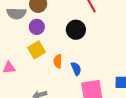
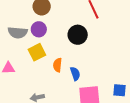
gray semicircle: (16, 13) -> (18, 33), moved

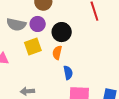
black circle: (78, 35) -> (62, 32), moved
orange semicircle: (57, 65) -> (57, 53), moved

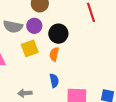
blue semicircle: (68, 73) -> (54, 80), moved

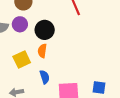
yellow square: (30, 48) -> (22, 59), moved

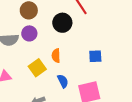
black circle: (45, 30) -> (62, 23), moved
blue square: (99, 88) -> (95, 56), moved

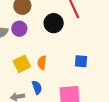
orange semicircle: (56, 56) -> (42, 63), moved
blue semicircle: (63, 81) -> (37, 87), moved

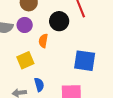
blue square: (81, 61) -> (85, 61), size x1.6
orange semicircle: (42, 63) -> (43, 41), moved

